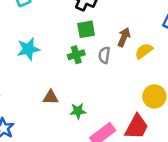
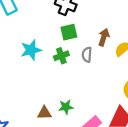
cyan star: (28, 49) -> (31, 50), moved
brown triangle: (51, 97) -> (44, 113), moved

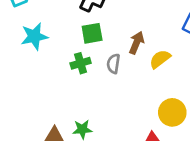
cyan star: (31, 50) -> (34, 36), moved

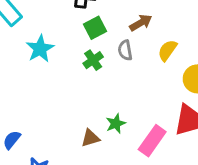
brown arrow: (137, 43) -> (141, 23), turned 55
yellow semicircle: (160, 59) -> (167, 50), moved

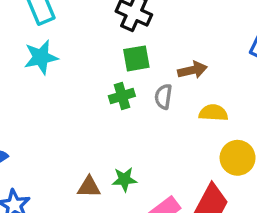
cyan star: (40, 49) -> (41, 57), moved
yellow semicircle: (167, 50) -> (213, 113), turned 40

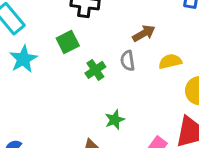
green square: (136, 58) -> (68, 42), moved
green star: (124, 179) -> (115, 120), moved

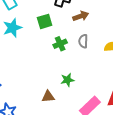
brown arrow: (144, 33) -> (81, 16), moved

